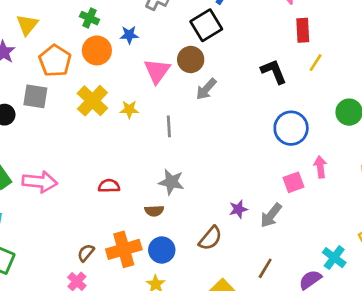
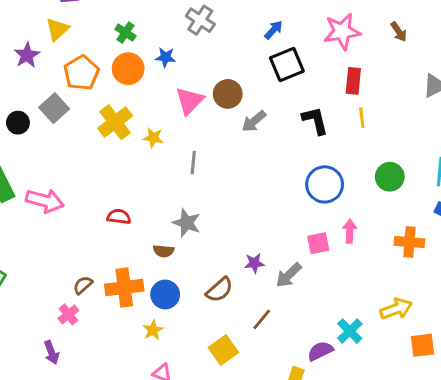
black square: (206, 25) -> (287, 65), moved
yellow line: (316, 63) -> (362, 118), turned -48
gray arrow: (206, 89) -> (254, 121), moved
gray square: (35, 96) -> (54, 108), turned 30
brown line: (265, 268) -> (262, 319), moved

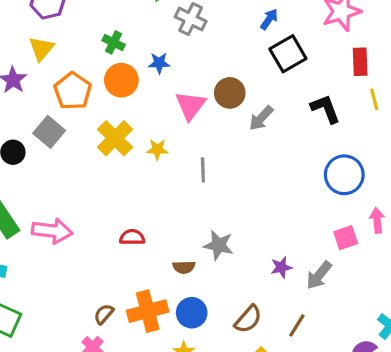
gray star: (187, 223) -> (218, 245), moved
brown semicircle: (219, 290) -> (248, 319), moved

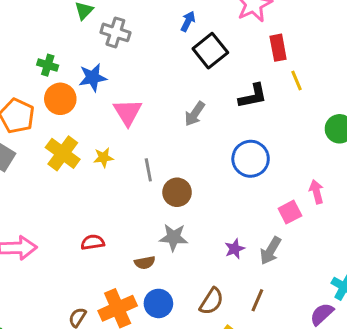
blue star: (159, 63) -> (93, 78), size x1.4
brown circle: (230, 93) -> (177, 192), moved
black L-shape: (326, 109) -> (253, 96), turned 108
blue circle: (344, 175) -> (251, 159), moved

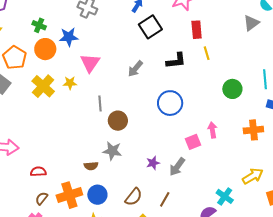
yellow star: (103, 158) -> (70, 83), moved
red semicircle: (93, 242) -> (38, 172), moved

